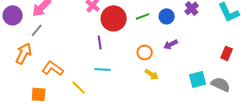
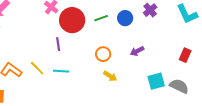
purple arrow: (171, 44) -> (137, 51), moved
yellow line: (79, 87) -> (37, 68), moved

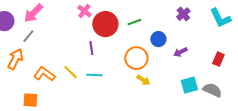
blue circle: (125, 18) -> (158, 39), moved
purple arrow: (137, 51) -> (180, 52), moved
orange circle: (103, 54) -> (136, 58), size x1.5

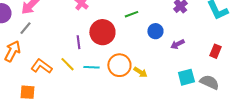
red circle: (105, 24) -> (102, 32), moved
purple line: (91, 48) -> (78, 42), moved
orange circle: (136, 58) -> (119, 65), moved

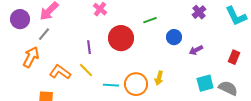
purple line: (78, 42) -> (89, 47), moved
orange circle: (119, 65) -> (136, 84), moved
cyan line: (91, 67) -> (111, 85), moved
yellow arrow: (140, 72) -> (159, 78), turned 72

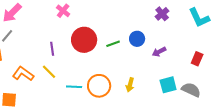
green line: (150, 20) -> (113, 44), moved
yellow arrow: (159, 78) -> (130, 85), moved

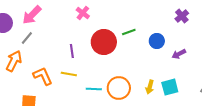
green line: (113, 44) -> (129, 32), moved
yellow line: (49, 72) -> (69, 74), turned -35
orange L-shape: (23, 74) -> (43, 76), turned 30
cyan square: (168, 85) -> (170, 87), moved

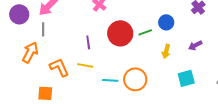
green line: (129, 32) -> (145, 32), moved
gray line: (27, 38) -> (43, 29), turned -40
blue circle: (157, 41) -> (166, 22), moved
yellow arrow: (150, 87) -> (166, 51), moved

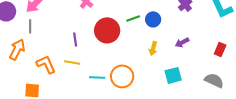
green line: (145, 32) -> (133, 18), moved

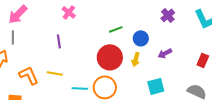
blue circle: (153, 19) -> (141, 38), moved
red circle: (107, 30) -> (110, 57), moved
purple line: (75, 39) -> (59, 41), moved

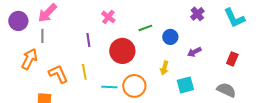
pink cross: (69, 12) -> (108, 17), moved
red circle: (110, 57) -> (122, 51), moved
yellow arrow: (136, 59) -> (164, 68), moved
yellow line: (55, 73) -> (84, 72), turned 70

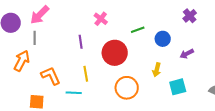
yellow line: (84, 72) -> (86, 74), moved
cyan line: (109, 87) -> (74, 93), moved

